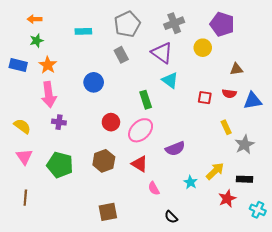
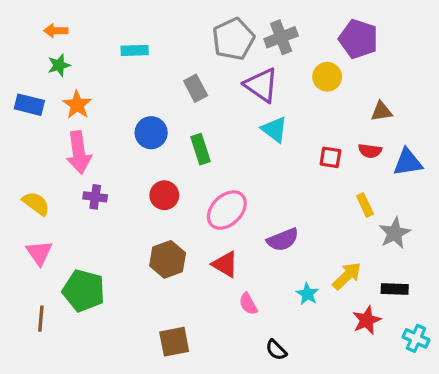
gray pentagon: (127, 24) -> (233, 39), moved
green rectangle: (146, 100) -> (200, 149), moved
red circle: (111, 122) -> (164, 195), moved
green pentagon: (60, 165) -> (84, 291), moved

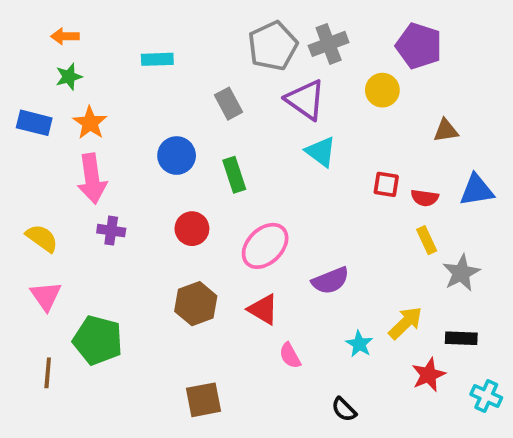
red semicircle: (370, 151) -> (425, 198), moved
black semicircle: (276, 350) -> (344, 409), moved

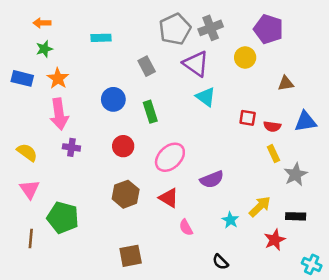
cyan cross: (486, 396) -> (312, 264), moved

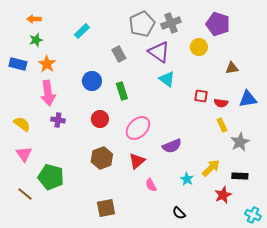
cyan rectangle: (101, 38) -> (82, 31), turned -42
red triangle: (169, 198) -> (137, 161), turned 48
brown line: (31, 239) -> (25, 194), turned -56

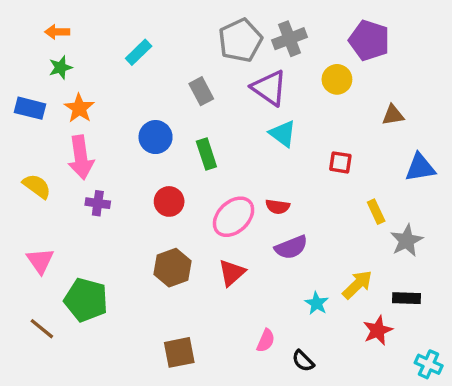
red semicircle: (221, 103) -> (278, 207), moved
yellow semicircle: (22, 124) -> (37, 186), moved
pink semicircle: (151, 185) -> (266, 341), moved, turned -128

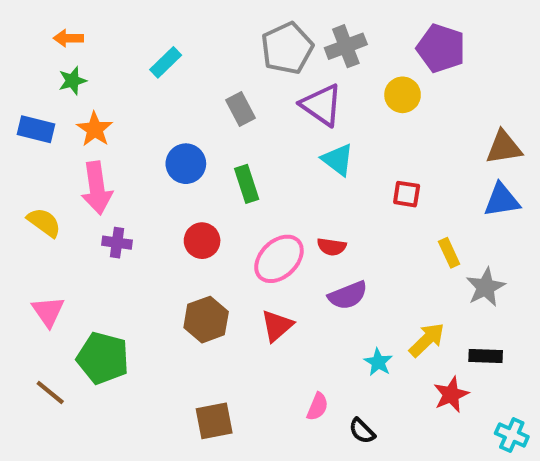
brown triangle: (393, 115) -> (504, 147), moved, size x1.4

